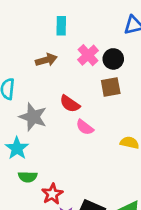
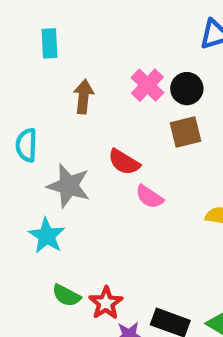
cyan rectangle: (61, 26) -> (50, 43), moved
brown arrow: (46, 60) -> (84, 97), turned -65
green semicircle: (28, 177) -> (66, 295), moved, turned 30

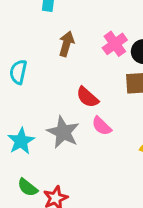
gray star: (69, 186) -> (63, 132), moved

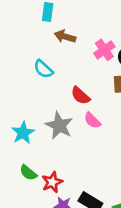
brown arrow: (66, 44) -> (65, 36), moved, turned -90
cyan semicircle: (18, 72) -> (43, 69), moved, turned -60

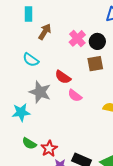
brown arrow: (65, 36) -> (45, 32), turned 112
gray star: (59, 126) -> (40, 92), moved
cyan star: (23, 133) -> (21, 112), turned 30

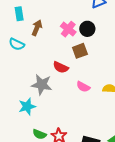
cyan semicircle: (31, 60) -> (17, 44), moved
brown square: (95, 64) -> (80, 51), moved
pink semicircle: (75, 96) -> (83, 87), moved

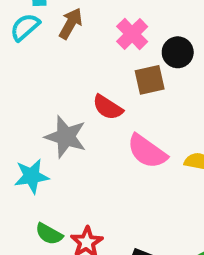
black circle: (87, 29) -> (178, 52), moved
cyan semicircle: (17, 44) -> (25, 27), moved, turned 105
pink semicircle: (83, 87) -> (147, 151), size x1.5

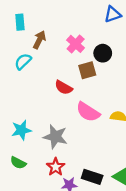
cyan semicircle: (25, 27) -> (23, 61), moved
gray star: (66, 137) -> (55, 137), moved
green semicircle: (49, 234) -> (18, 163), moved

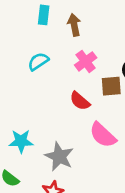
brown arrow: (39, 40) -> (74, 25), moved, turned -48
pink cross: (76, 44) -> (86, 61), moved

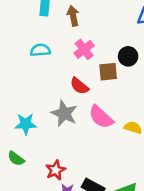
cyan semicircle: (38, 61) -> (40, 50), turned 30
gray star: (59, 157) -> (64, 113), moved

